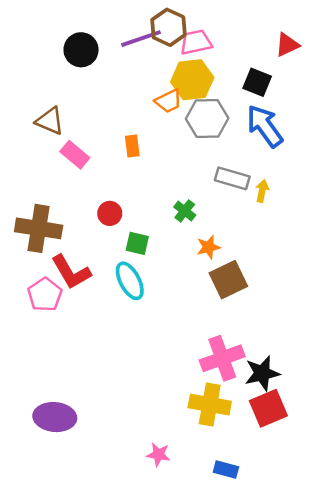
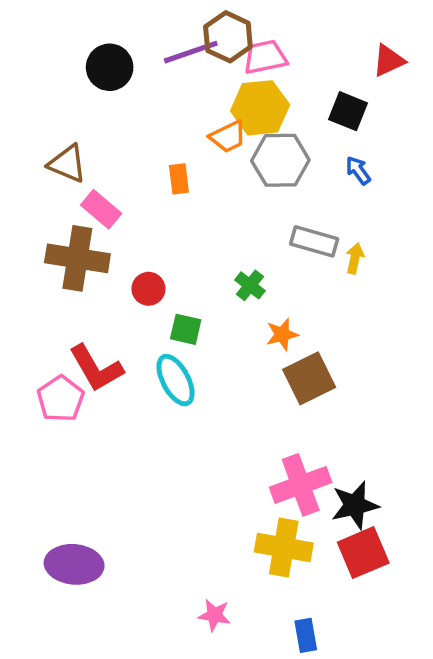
blue arrow: (265, 126) -> (358, 170), size x0.5
orange rectangle: (132, 146) -> (179, 179), moved
brown cross: (39, 228) -> (77, 258), moved
blue rectangle: (226, 469) -> (306, 635), turned 65

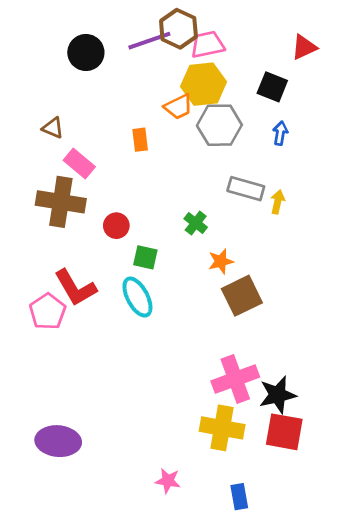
brown triangle: (67, 164) -> (53, 128), size x0.7
blue arrow: (358, 170) -> (280, 133), turned 45
red square: (363, 553) -> (284, 432), turned 33

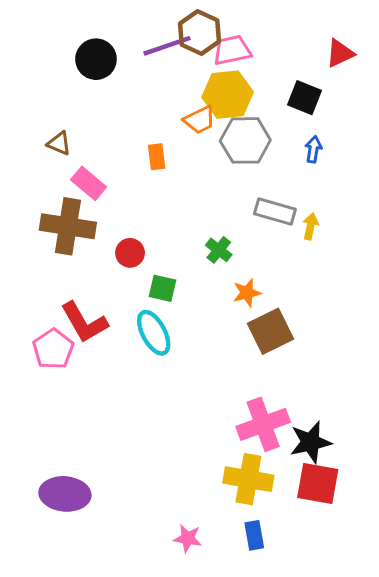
blue rectangle: (239, 497) -> (254, 535), moved

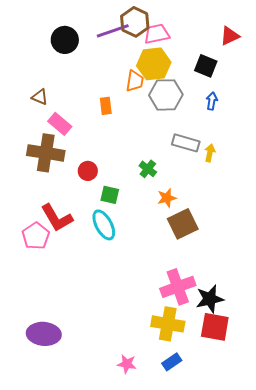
orange trapezoid: (200, 120) -> (135, 81), turned -55
blue rectangle: (254, 535) -> (172, 362), turned 66

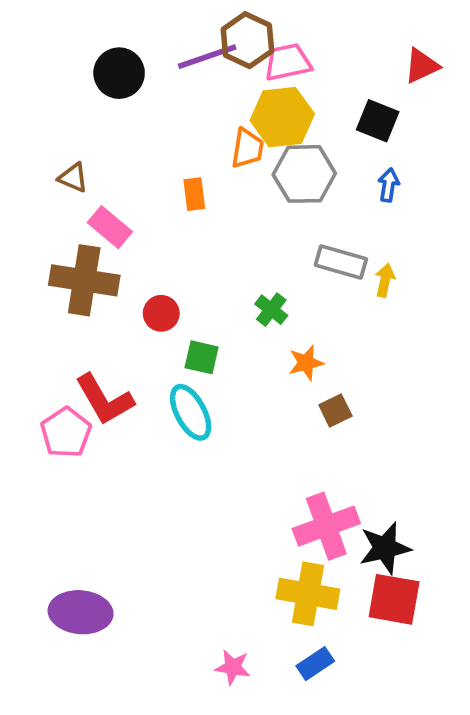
brown square: (183, 224) -> (335, 411), size x0.6

